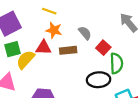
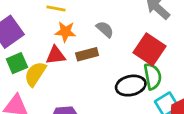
red square: (103, 48) -> (150, 49), moved, size x1.6
green semicircle: (116, 63) -> (153, 76), moved

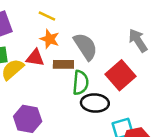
gray semicircle: (105, 29) -> (86, 46), size x1.6
green semicircle: (153, 76) -> (81, 83), moved

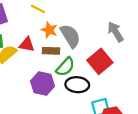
orange star: (50, 39) -> (49, 30), moved
green semicircle: (81, 83) -> (65, 67), turned 36
purple hexagon: (28, 119) -> (43, 84), moved

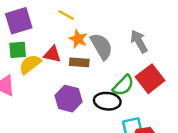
gray arrow: (116, 32) -> (139, 41), moved
red square: (100, 61) -> (150, 79), moved
green semicircle: (65, 67) -> (123, 85), moved

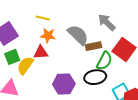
orange star: (78, 39) -> (48, 36), moved
brown rectangle: (79, 62) -> (93, 46), moved

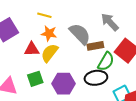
red triangle: (41, 52) -> (32, 49), moved
green square: (12, 57) -> (35, 79), moved
yellow semicircle: (25, 65) -> (50, 53), moved

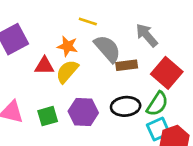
yellow line: (44, 15) -> (88, 22), moved
green semicircle: (106, 62) -> (157, 104), moved
green square: (35, 79) -> (48, 116), moved

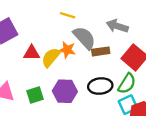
gray arrow: (147, 35) -> (117, 26), turned -30
orange star: (67, 46) -> (67, 50), moved

